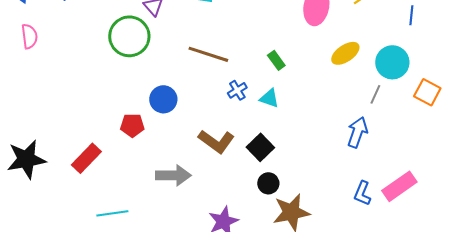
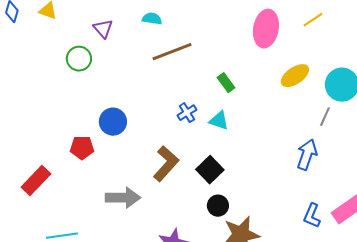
green circle: (129, 36) -> (79, 59), size x0.6
brown line: (208, 54) -> (172, 52), moved, turned -39
brown L-shape: (216, 141) -> (166, 164), turned -84

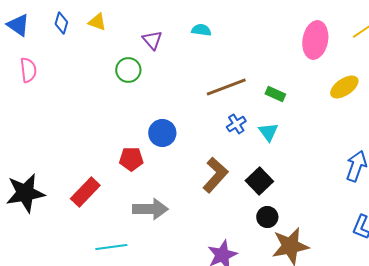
brown line: (172, 52) -> (226, 87), moved
green rectangle: (226, 83) -> (275, 94), turned -30
cyan triangle: (219, 121) -> (268, 132), turned 35
gray arrow: (123, 198) -> (150, 209), moved

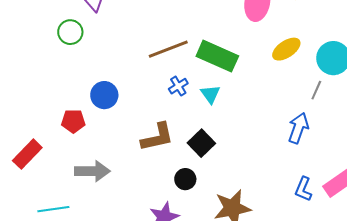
green rectangle: (275, 94) -> (217, 56), size x2.0
brown L-shape: (215, 175) -> (157, 137), turned 36
black circle: (267, 217) -> (185, 179), moved

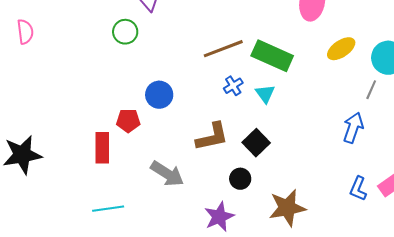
red rectangle: (27, 154) -> (102, 148), moved, turned -44
gray arrow: (92, 171) -> (167, 174), moved, turned 32

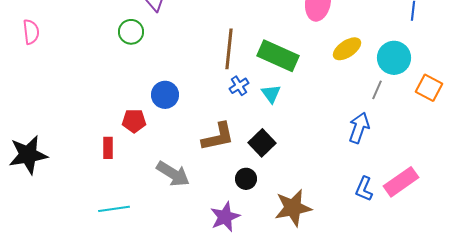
brown line: (223, 49) -> (229, 49), turned -63
red rectangle: (102, 148) -> (108, 148), size x0.7

